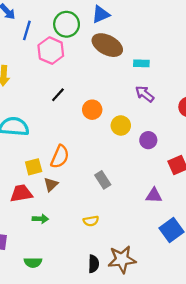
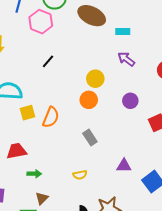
orange circle: (92, 110) -> (89, 100), moved
yellow circle: (121, 125) -> (95, 79), moved
yellow square: (34, 167) -> (28, 113), moved
brown triangle: (51, 184) -> (42, 198), moved
purple triangle: (154, 195) -> (124, 166), moved

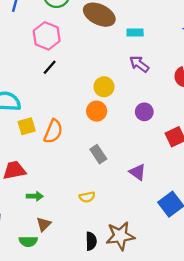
pink hexagon: (41, 22) -> (47, 36), moved
purple triangle: (124, 166) -> (138, 172), moved, turned 35

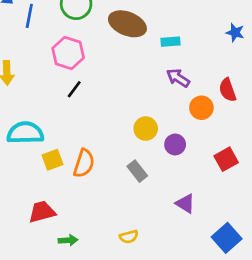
yellow circle: (104, 87) -> (146, 129), moved
orange circle: (97, 111) -> (201, 108), moved
purple circle: (144, 112) -> (175, 144), moved
gray rectangle: (98, 154) -> (137, 171), moved

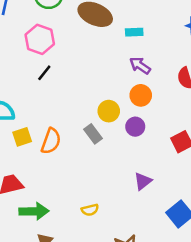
orange circle: (201, 108) -> (141, 95), moved
gray rectangle: (137, 171) -> (93, 134), moved
purple triangle: (185, 204) -> (143, 181), turned 48
green arrow: (68, 240) -> (34, 211), size x1.6

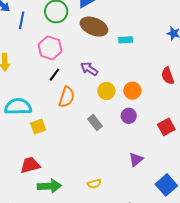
purple arrow: (140, 66) -> (89, 69), moved
yellow circle: (109, 111) -> (106, 91), moved
orange semicircle: (51, 141) -> (67, 97), moved

